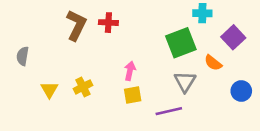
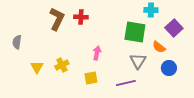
green square: (181, 43) -> (135, 32), turned 30
blue circle: (241, 91) -> (169, 68), moved
yellow square: (133, 95) -> (91, 78), moved

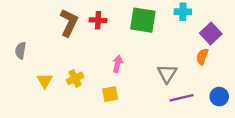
green square: (135, 32) -> (143, 20), moved
orange semicircle: (159, 47) -> (202, 57), moved, turned 72
blue circle: (169, 68) -> (219, 97), moved
purple line: (126, 83) -> (182, 98), moved

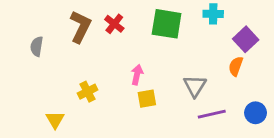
red cross: (98, 20) -> (114, 24), turned 35
gray semicircle: (21, 51) -> (37, 46), moved
yellow triangle: (45, 81) -> (55, 120), moved
yellow square: (110, 94) -> (147, 99), moved

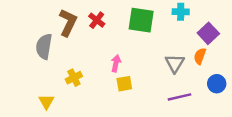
gray semicircle: (37, 46) -> (44, 47), moved, size x1.5
gray triangle: (195, 86) -> (175, 63), moved
blue circle: (256, 113) -> (217, 84), moved

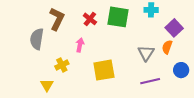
red cross: (97, 20) -> (90, 19), moved
pink arrow: (116, 63) -> (80, 45), moved
yellow square: (124, 84) -> (104, 70), size x1.6
yellow triangle: (46, 102) -> (47, 85), moved

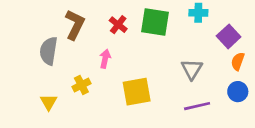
orange semicircle: (167, 47) -> (238, 61), moved
yellow triangle: (47, 85) -> (49, 102), moved

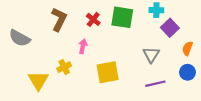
purple square: (229, 36) -> (170, 28), moved
gray semicircle: (49, 51) -> (20, 38), moved, turned -70
yellow triangle: (49, 102) -> (38, 81), size x1.5

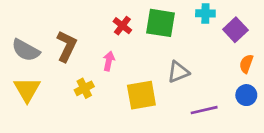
brown L-shape: (59, 19) -> (67, 46), moved
purple square: (170, 28) -> (235, 30), moved
gray triangle: (151, 55) -> (178, 72), moved, turned 36
yellow triangle: (38, 81) -> (27, 90), moved

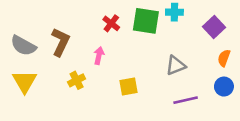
cyan cross: (205, 13) -> (174, 12), moved
gray triangle: (178, 72) -> (176, 65), moved
yellow square: (141, 95) -> (129, 87), size x0.7

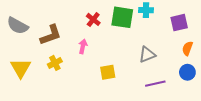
purple square: (214, 27) -> (179, 23), turned 30
brown L-shape: (60, 42) -> (51, 35), turned 45
gray semicircle: (23, 46) -> (18, 26), moved
yellow cross: (77, 80) -> (55, 63), moved

